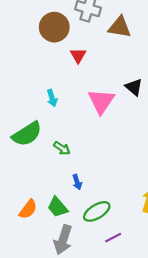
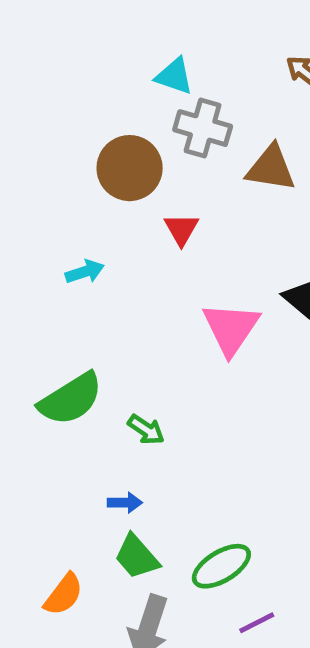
cyan arrow: (52, 98) -> (85, 272), moved, turned -91
blue arrow: (77, 182) -> (125, 503), moved, turned -72
orange semicircle: (28, 209) -> (64, 594), moved

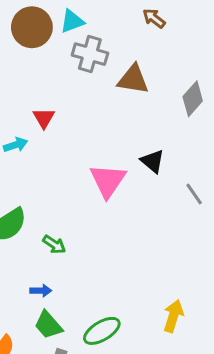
cyan triangle: (174, 76) -> (72, 21), turned -40
brown circle: (130, 168) -> (32, 27), moved
red triangle: (181, 229) -> (44, 118), moved

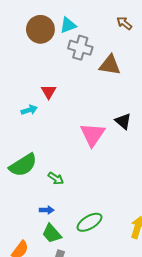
green ellipse: (102, 331) -> (89, 222), moved

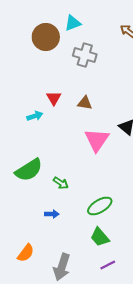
cyan triangle: (68, 25) -> (73, 23), moved
brown triangle: (110, 65) -> (85, 103), moved, size x0.7
green ellipse: (89, 222) -> (100, 206), moved
green trapezoid: (52, 234) -> (100, 237), moved

